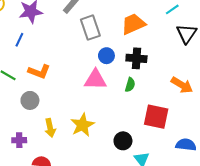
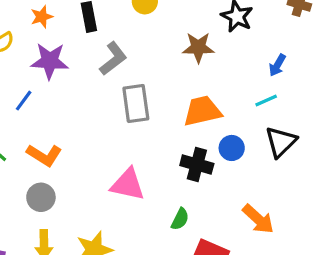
blue circle: (106, 56) -> (232, 148), moved
green semicircle: (130, 85) -> (180, 219), moved
gray circle: (30, 100) -> (41, 197), moved

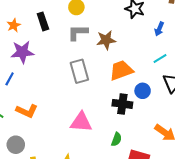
brown star: (198, 47) -> (106, 40), moved
gray L-shape: (113, 59) -> (78, 33), moved, turned -135
blue arrow: (277, 65) -> (159, 29), moved
gray circle: (41, 197) -> (16, 145), moved

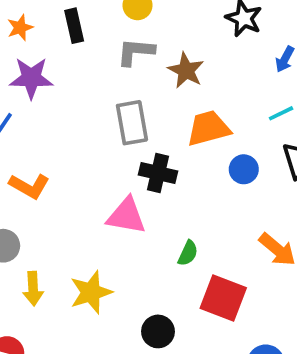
brown star: (106, 40) -> (186, 70), turned 30
black cross: (122, 104) -> (158, 173), moved

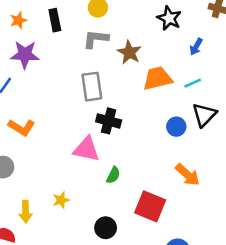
orange trapezoid: (208, 128) -> (157, 78), moved
blue circle: (244, 169) -> (176, 127), moved
green semicircle: (188, 253) -> (113, 175), moved
yellow arrow: (33, 289) -> (26, 212), moved
yellow star: (91, 292) -> (61, 200), size x0.6

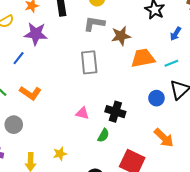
brown star: (129, 52) -> (121, 36), turned 30
black cross: (109, 121) -> (115, 112), moved
pink triangle: (86, 149) -> (82, 113), size x0.6

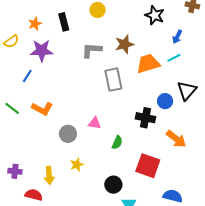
gray L-shape: (94, 24) -> (92, 50), moved
gray rectangle: (89, 62) -> (113, 80), moved
cyan line: (171, 63) -> (174, 58), moved
black cross: (115, 112) -> (146, 118), moved
gray circle: (14, 125) -> (68, 134), moved

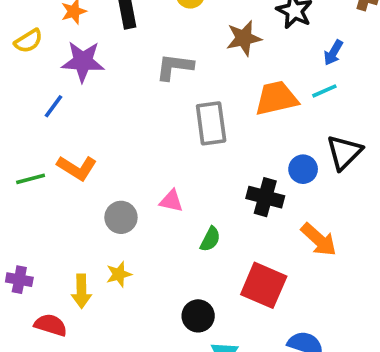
brown star: (124, 44) -> (244, 38), moved
green line: (12, 108) -> (31, 179), moved, turned -56
yellow star: (77, 165) -> (119, 274), moved

